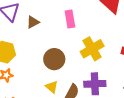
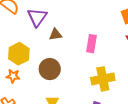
brown circle: (54, 59) -> (50, 69), moved

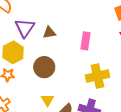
purple triangle: (37, 17) -> (25, 28), moved

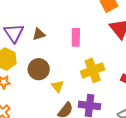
yellow triangle: (47, 100) -> (58, 86), moved

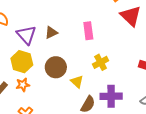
yellow cross: (93, 70) -> (101, 62), moved, size x0.7

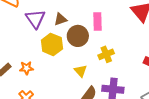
yellow hexagon: (22, 62) -> (52, 44), moved
brown circle: (56, 67) -> (78, 36), moved

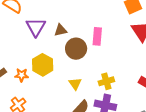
yellow hexagon: (52, 44) -> (43, 65), moved
yellow cross: (106, 54) -> (106, 81), moved

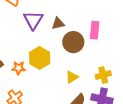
yellow triangle: (75, 84) -> (72, 77), turned 32

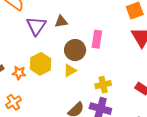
brown triangle: (58, 24) -> (61, 22), moved
yellow triangle: (72, 77) -> (70, 70), moved

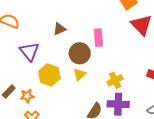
purple triangle: (36, 26) -> (29, 52), moved
orange star: (19, 73) -> (27, 96), moved

